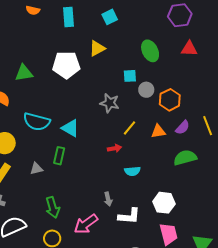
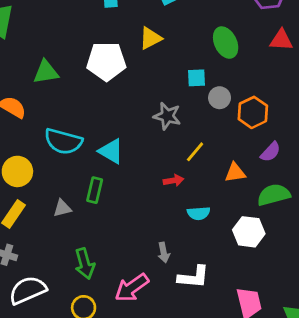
orange triangle: (158, 131) -> (235, 173), moved
white hexagon: (164, 203) -> (249, 232), moved

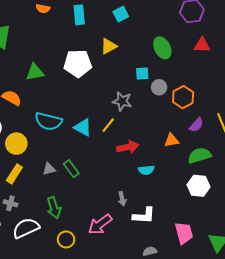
yellow line: (195, 152) -> (108, 125), moved
red arrow: (173, 180) -> (128, 147), size x1.5
green rectangle: (95, 190) -> (71, 169), moved, turned -48
white hexagon: (249, 232) -> (199, 186), moved
green arrow: (85, 264) -> (54, 208), moved

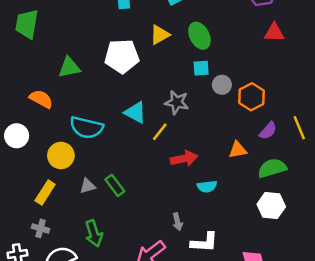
green ellipse: (162, 48) -> (199, 36), moved
cyan triangle: (83, 127) -> (135, 113), moved
yellow circle: (16, 144) -> (61, 156), moved

